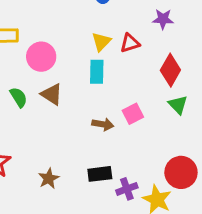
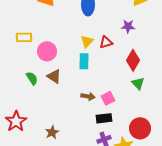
pink square: (133, 114) -> (108, 98), moved
black rectangle: (100, 174) -> (104, 118), moved

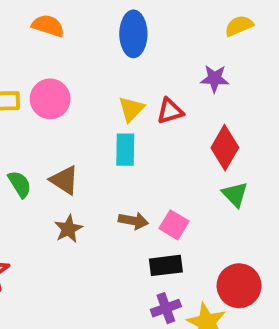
pink circle: (47, 51) -> (50, 99), moved
pink square: (108, 98) -> (174, 225), turned -32
brown star: (52, 132) -> (68, 229), moved

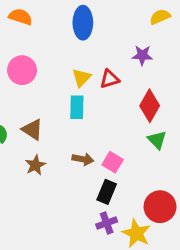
black rectangle: (166, 265) -> (107, 192), turned -60

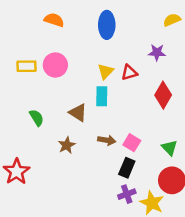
brown triangle: (32, 130) -> (78, 113), moved
green triangle: (157, 140) -> (169, 148), moved

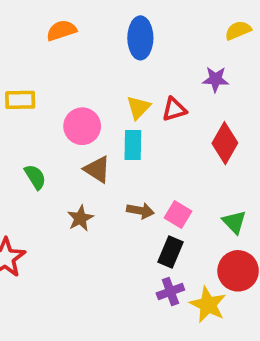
orange semicircle: (54, 20) -> (61, 30), turned -36
pink circle: (55, 65) -> (82, 126), moved

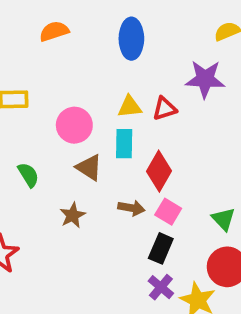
purple star: (215, 79) -> (205, 79), size x1.5
yellow triangle: (138, 107) -> (130, 107), turned 40
red diamond: (225, 143) -> (159, 171), moved
purple cross: (170, 291) -> (161, 287), turned -30

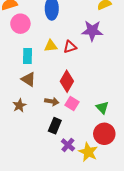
pink circle: (74, 125) -> (20, 24), moved
cyan rectangle: (124, 144) -> (28, 56), moved
black rectangle: (161, 248) -> (55, 126), moved

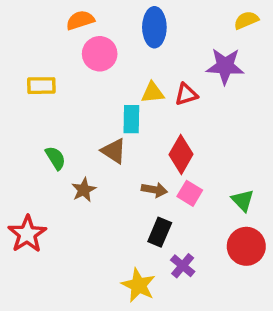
cyan rectangle: (28, 56) -> (131, 119), moved
brown star: (19, 105) -> (84, 190), moved
yellow star: (88, 152) -> (138, 285), moved

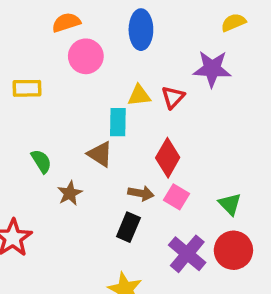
red triangle: (186, 94) -> (173, 97), turned -30
black rectangle: (160, 232) -> (128, 227), moved
purple cross: (183, 266) -> (187, 254), moved, size x1.5

